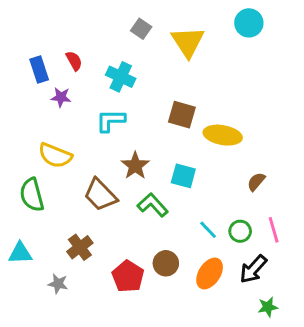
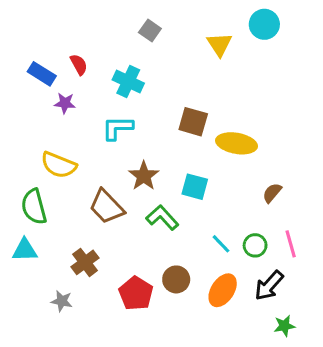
yellow triangle: (188, 42) -> (219, 44), moved, size x0.7
blue rectangle: (39, 70) -> (42, 74), turned -40
cyan triangle: (20, 253) -> (25, 250), moved

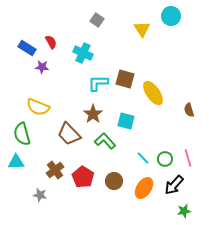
cyan L-shape: (117, 128) -> (98, 83), moved
yellow ellipse: (236, 143) -> (153, 93), turned 45
brown semicircle: (272, 193) -> (189, 110), moved, turned -56
red pentagon: (136, 293) -> (83, 177), moved

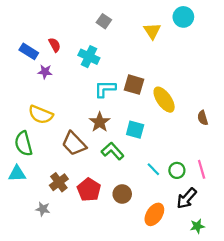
orange ellipse: (144, 188) -> (154, 214), moved

